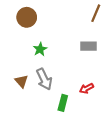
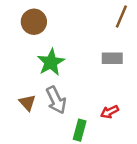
green star: (40, 49) -> (51, 62), size x1.5

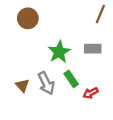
green star: (51, 62) -> (59, 52), moved
green rectangle: (80, 130) -> (71, 79), moved, turned -49

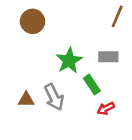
green rectangle: (71, 79) -> (92, 85), moved
brown triangle: (22, 85) -> (26, 100), turned -48

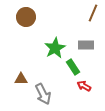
gray arrow: (54, 97) -> (43, 94), moved
red arrow: (106, 109) -> (84, 86), turned 56

